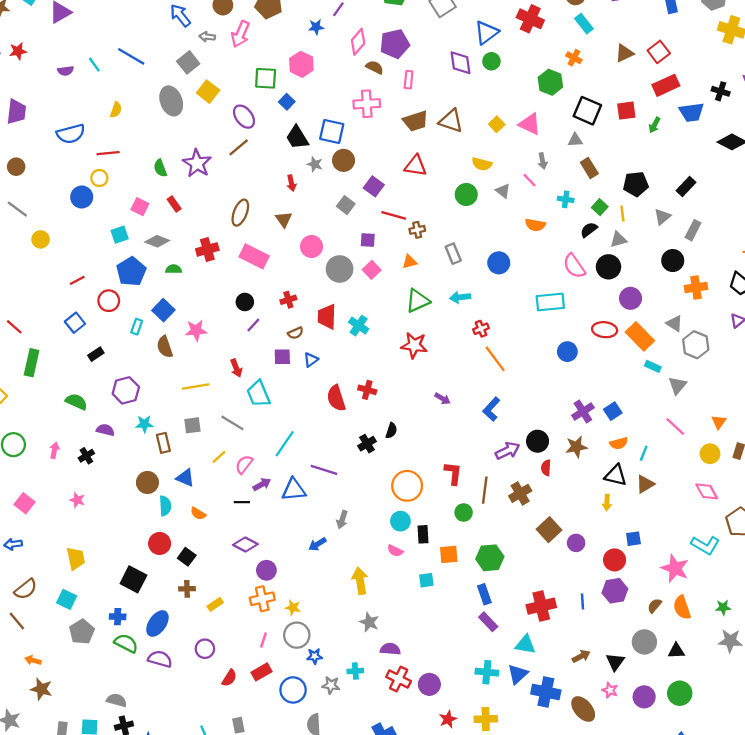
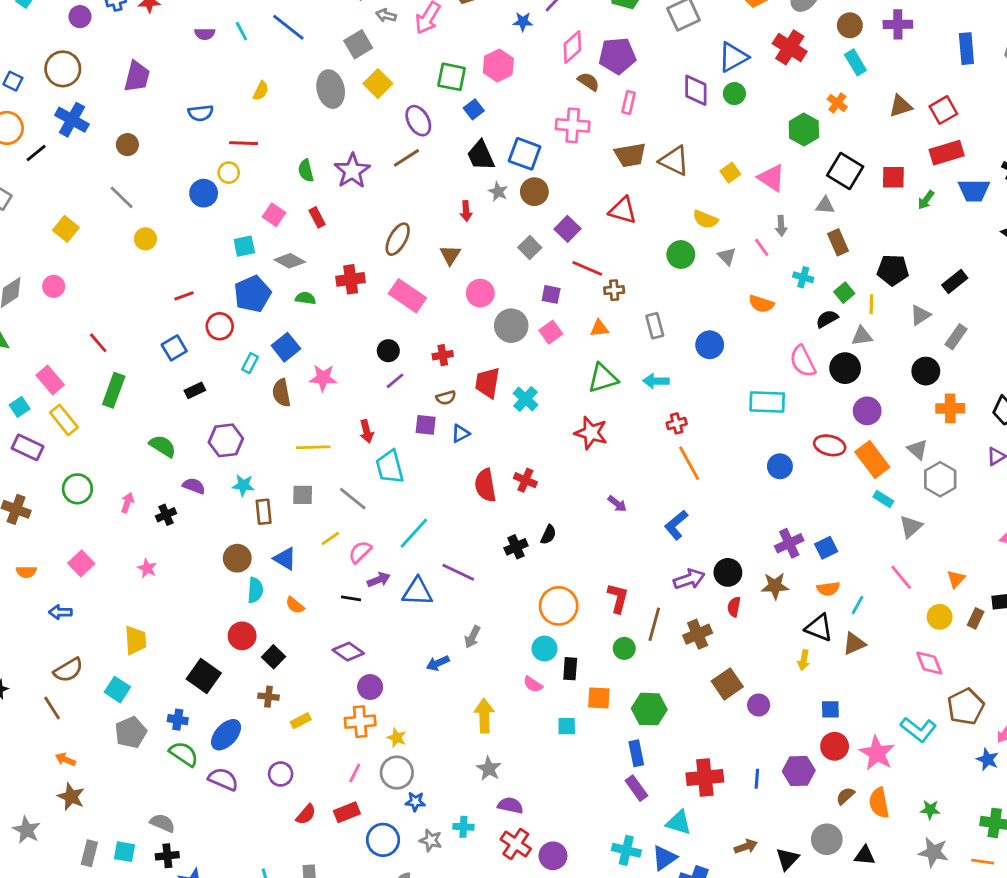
blue semicircle: (71, 134) -> (201, 113), size x0.7
red circle: (615, 560) -> (835, 746), moved

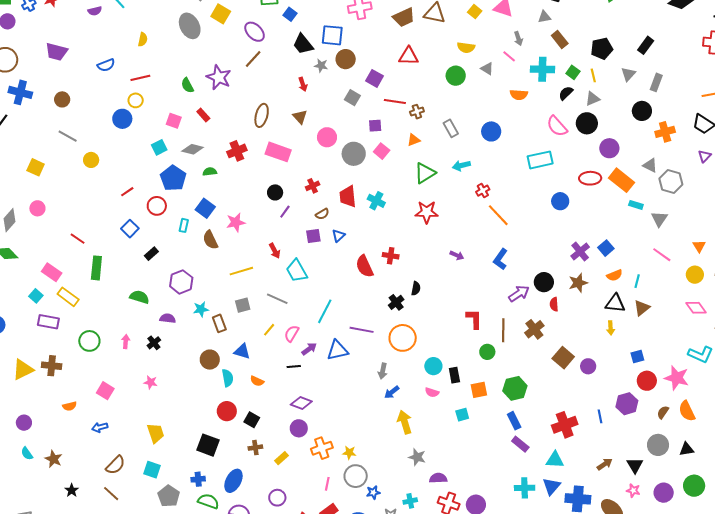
purple trapezoid: (137, 77) -> (57, 52), turned 105
cyan cross: (803, 277) -> (542, 69), size x1.6
orange circle: (559, 606) -> (403, 338), moved
blue arrow: (438, 663) -> (392, 392), moved
purple circle: (370, 687) -> (299, 428), moved

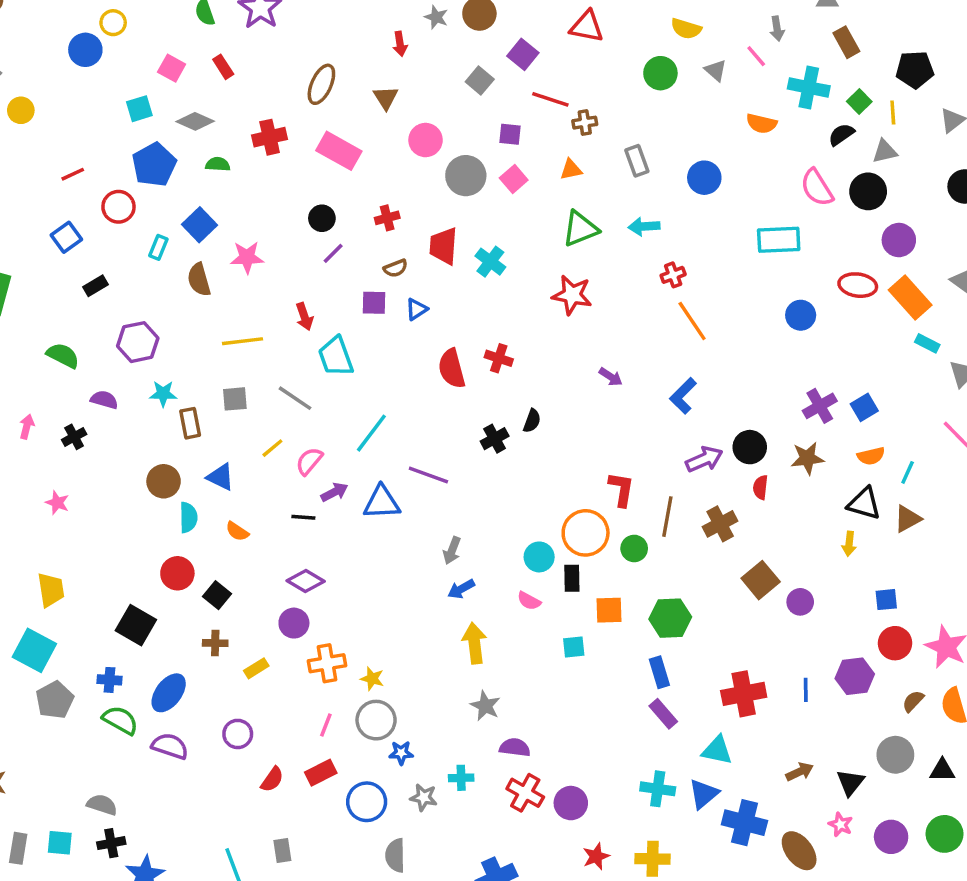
orange circle: (403, 338) -> (586, 533), moved
cyan square: (152, 470) -> (34, 650), size x1.4

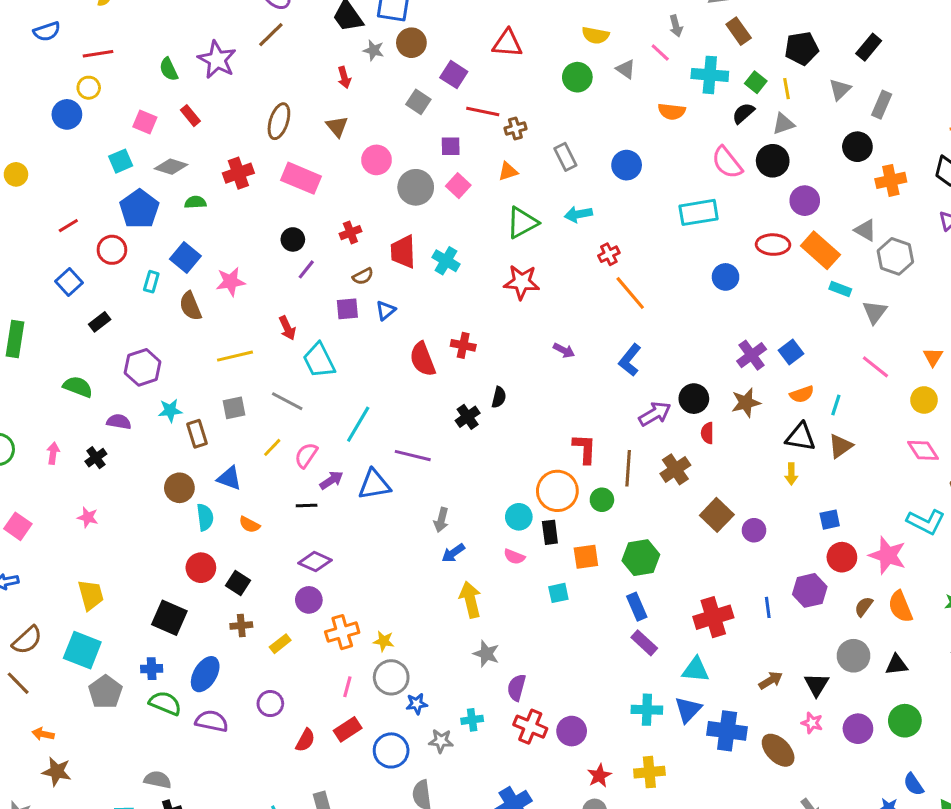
purple semicircle: (515, 747) -> (517, 688), turned -76

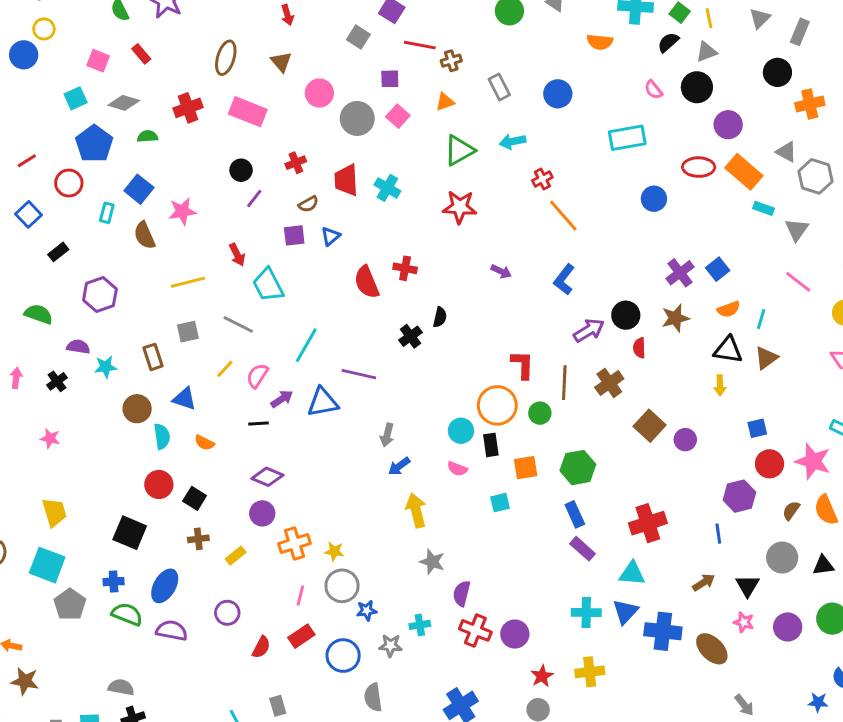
pink semicircle: (727, 163) -> (653, 90), size x0.6
cyan star: (170, 410) -> (106, 367), moved
blue line: (768, 607) -> (718, 534), moved

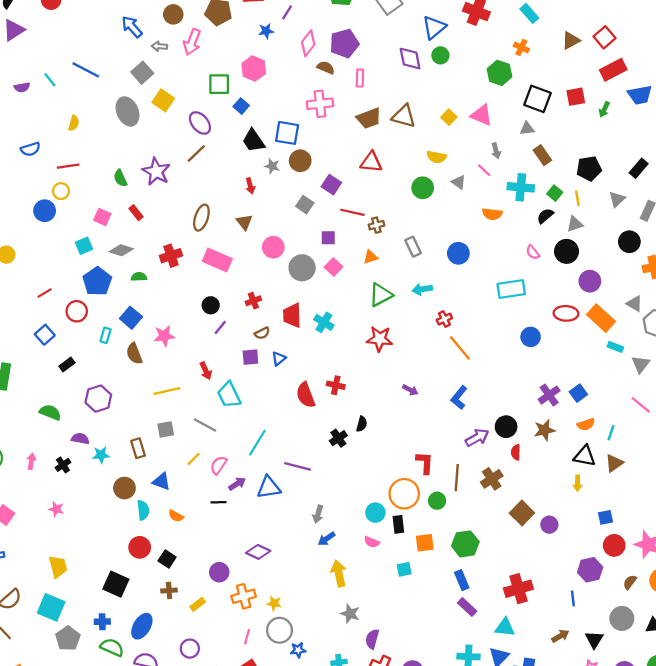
purple diamond: (267, 477) -> (258, 552), moved

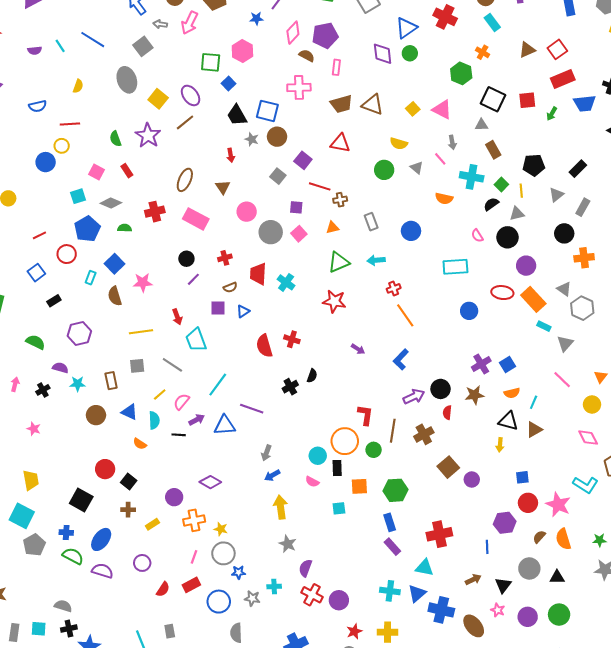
yellow square: (163, 100) -> (158, 99), moved
cyan semicircle: (143, 510) -> (154, 420), moved

